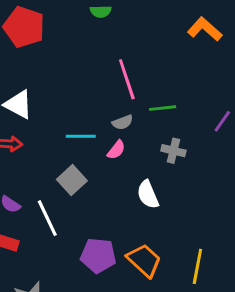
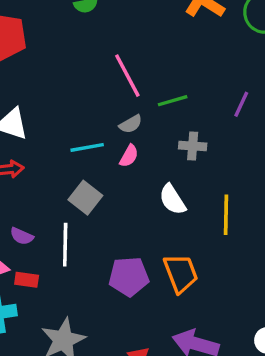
white line: (47, 218) -> (65, 245), turned 36
orange trapezoid: (144, 260) -> (181, 273), turned 36
yellow line: (197, 266) -> (226, 215), moved

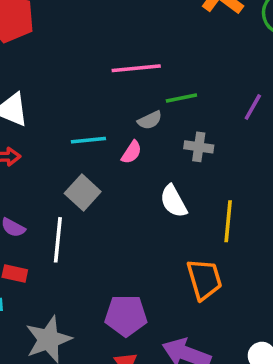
pink line: (127, 76) -> (136, 68), turned -72
gray semicircle: (131, 124) -> (150, 120), moved
orange trapezoid: (181, 273) -> (204, 279), moved
purple pentagon: (129, 276) -> (126, 315), moved

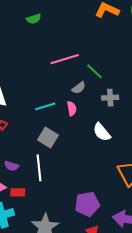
green line: (181, 98) -> (94, 71), turned 66
pink semicircle: (131, 152) -> (72, 108), turned -32

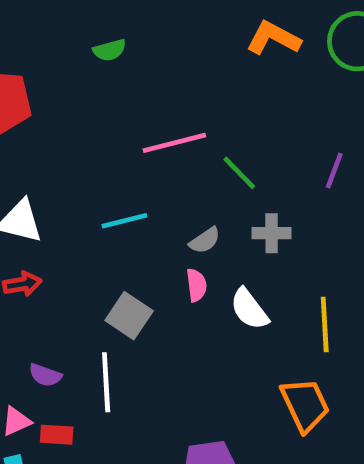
gray semicircle: (79, 88) -> (205, 240), moved
cyan line: (45, 106) -> (124, 221), moved
pink semicircle: (72, 108) -> (196, 285), moved

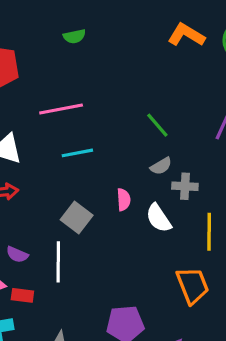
pink line: (174, 143) -> (61, 109), moved
gray cross: (272, 233) -> (185, 186), moved
gray semicircle: (205, 240) -> (161, 166), moved

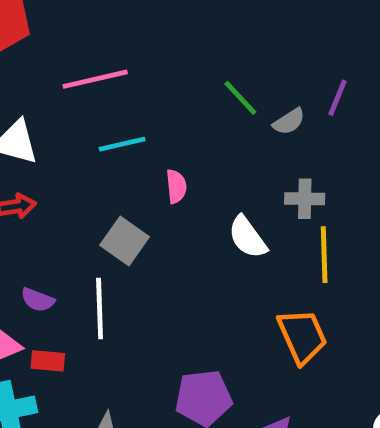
gray semicircle: (161, 166) -> (289, 121), moved
gray cross: (185, 186) -> (305, 199), moved
pink semicircle: (124, 200) -> (176, 186), moved

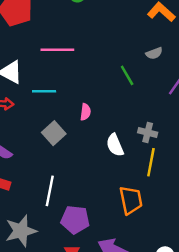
gray semicircle: (289, 121) -> (154, 53), moved
cyan line: (122, 144) -> (44, 91), moved
white line: (100, 309) -> (50, 191), moved

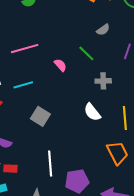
pink semicircle: (85, 112) -> (60, 65), moved, turned -32
gray cross: (148, 132) -> (103, 81), moved

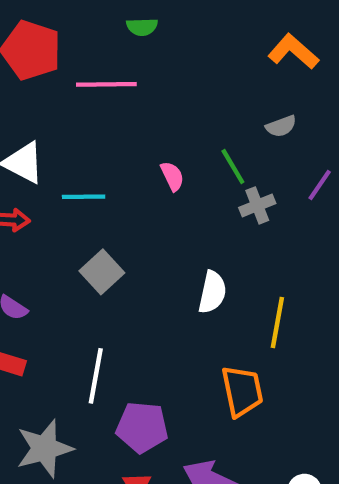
pink line: (25, 49) -> (106, 84), moved
gray cross: (103, 81) -> (257, 205), moved, turned -35
white semicircle: (92, 112) -> (212, 292), turned -144

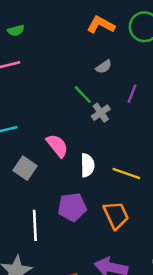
pink semicircle: (172, 176) -> (57, 146), moved, size x1.5
yellow line: (277, 323) -> (126, 174), turned -68
purple pentagon: (142, 427) -> (72, 207), moved

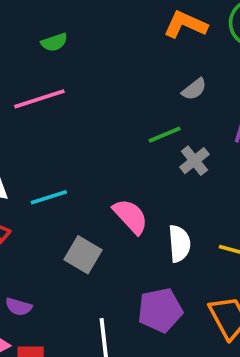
green line: (83, 95) -> (165, 135), turned -65

